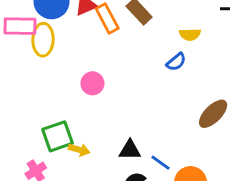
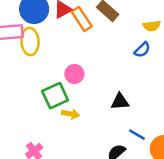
green square: (58, 136) -> (55, 96), moved
yellow arrow: (79, 150) -> (70, 114), moved
black triangle: (130, 150) -> (120, 101), moved

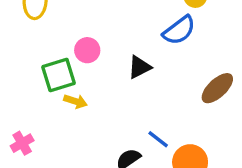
blue semicircle: (142, 50) -> (179, 30), size x1.5
black triangle: (120, 101) -> (139, 67), moved, turned -30

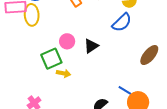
black triangle: (139, 67) -> (91, 46), moved
blue line: (158, 139) -> (125, 90), moved

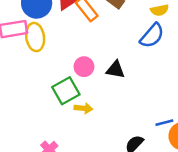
black triangle: (91, 46) -> (116, 70), turned 49
blue line: (125, 90) -> (164, 123), turned -40

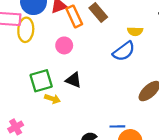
pink circle: (84, 67) -> (64, 45), moved
black triangle: (116, 70) -> (74, 80), moved

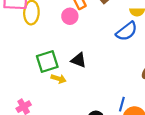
pink circle: (64, 45) -> (70, 16), moved
blue line: (117, 126) -> (122, 104), turned -72

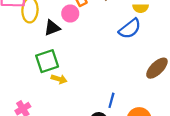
black triangle: (79, 60) -> (52, 28), moved, turned -42
blue line: (122, 104) -> (111, 100), moved

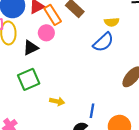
yellow arrow: (59, 79) -> (57, 101), moved

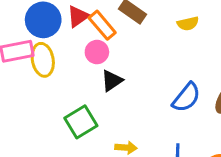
blue semicircle: (103, 42) -> (186, 97), moved
black triangle: (31, 48) -> (112, 81), moved

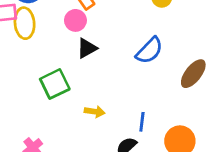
blue semicircle: (186, 97) -> (149, 50), moved

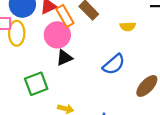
pink circle: (75, 20) -> (57, 35), size x1.5

